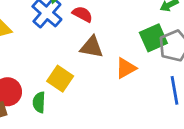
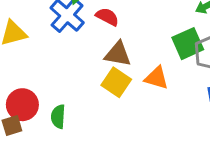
orange triangle: (126, 68) -> (157, 78), turned 45
yellow square: (60, 79) -> (116, 82), moved

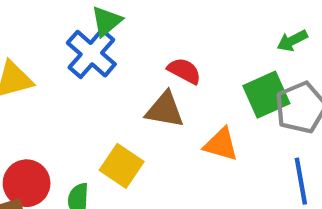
red semicircle: (107, 17) -> (184, 71), moved
yellow square: (116, 82) -> (122, 166), moved

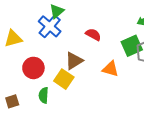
brown triangle: (165, 110) -> (74, 61), moved, turned -42
red circle: (27, 183) -> (33, 68), moved

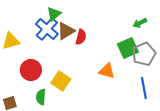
red semicircle: (93, 35) -> (81, 37), moved, turned 77
brown triangle: (74, 61) -> (66, 31), moved

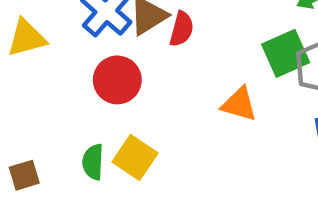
red circle: (31, 70) -> (117, 80), moved
yellow square: (61, 81) -> (135, 157), moved

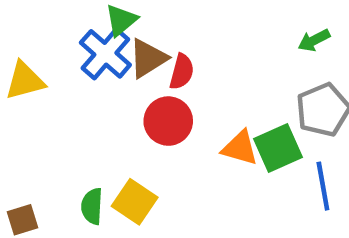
green square: (286, 53) -> (278, 148), moved
red circle: (117, 80) -> (168, 121), moved

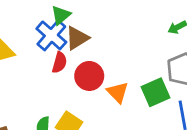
red semicircle: (182, 72) -> (59, 62), moved
orange triangle: (240, 148) -> (118, 92), moved, turned 30

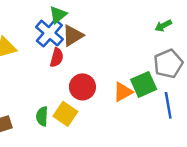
red circle: (89, 76) -> (82, 87), moved
orange triangle: (118, 92) -> (123, 92), moved, turned 45

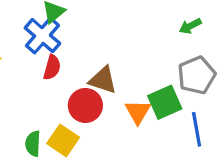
brown triangle: (73, 35) -> (103, 80), moved, turned 50
orange triangle: (123, 92) -> (138, 112), turned -30

